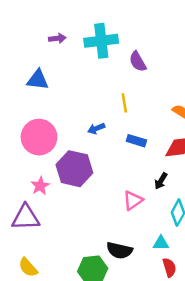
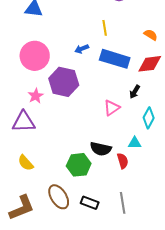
blue rectangle: (136, 141) -> (115, 59), size x1.8
red semicircle: (169, 267) -> (123, 161), moved

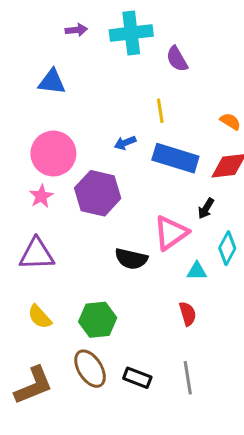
pink star: (36, 96) -> (41, 196), moved
pink triangle: (112, 108) -> (171, 233), size x1.4
cyan triangle: (135, 143) -> (197, 271), moved
black semicircle: (101, 149) -> (131, 259), moved
green hexagon: (79, 165) -> (98, 320), moved

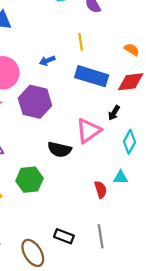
blue arrow: (125, 143) -> (47, 61), moved
cyan triangle: (197, 271) -> (121, 177), moved
green hexagon: (98, 320) -> (29, 180), moved
brown ellipse: (90, 369) -> (33, 253), moved

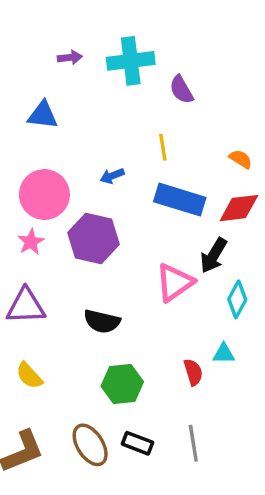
black arrow: (114, 113) -> (214, 255), size x1.5
black semicircle: (59, 150) -> (102, 321), moved
green hexagon: (29, 180) -> (122, 384), moved
brown ellipse: (33, 253) -> (90, 445), moved

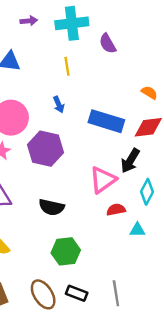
yellow line: (163, 147) -> (67, 66), moved
blue arrow: (112, 176) -> (59, 104), turned -91
red semicircle: (193, 372) -> (116, 210), moved, turned -84

